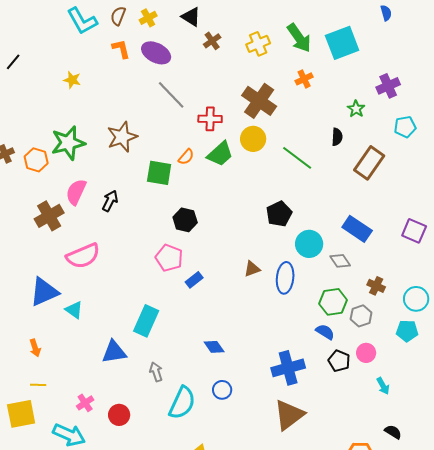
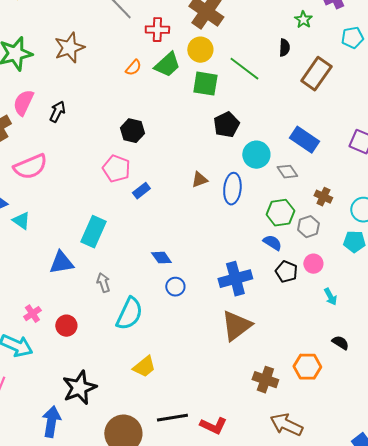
green square: (159, 173) -> (205, 84), moved
blue circle: (222, 390) -> (175, 287), moved

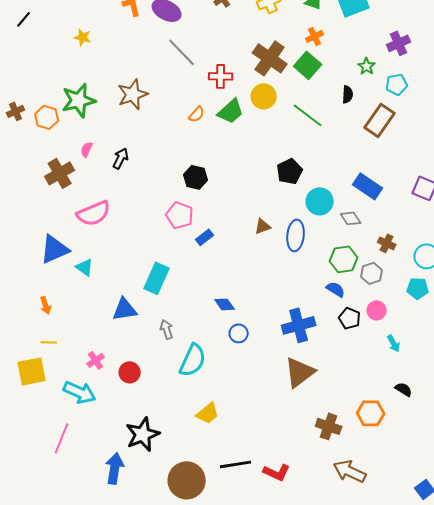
cyan pentagon: (352, 38) -> (397, 84), moved
green square: (205, 84) -> (308, 65), moved, turned 32
pink semicircle: (23, 103) -> (87, 149), size x0.6

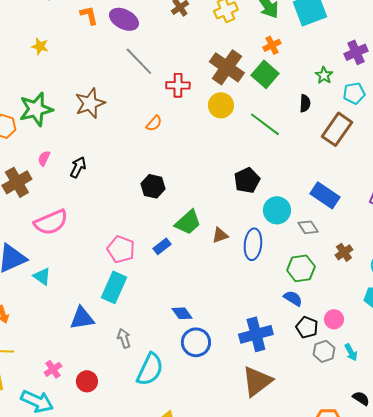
green trapezoid: (231, 111) -> (188, 222), moved
pink pentagon: (180, 215) -> (121, 249), moved
brown cross: (387, 243) -> (344, 252), turned 30
gray hexagon: (372, 273) -> (324, 351), moved
blue circle: (239, 333) -> (196, 342), size x1.5

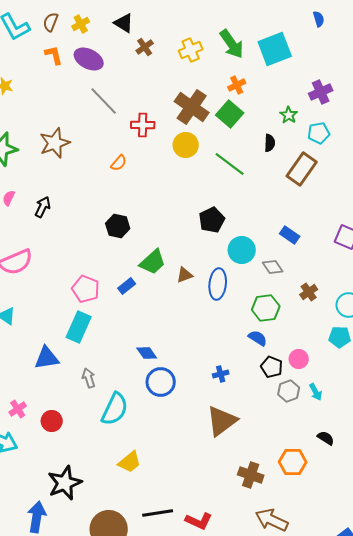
blue rectangle: (325, 195) -> (290, 235), size x0.7
blue cross: (256, 334) -> (221, 374), size x0.5

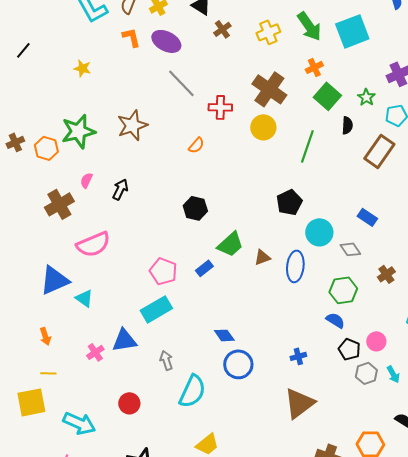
green square: (230, 114) -> (327, 96), moved
green line: (230, 164) -> (307, 146), turned 72
cyan rectangle: (79, 327) -> (156, 309), turned 36
pink cross: (18, 409) -> (95, 352), moved

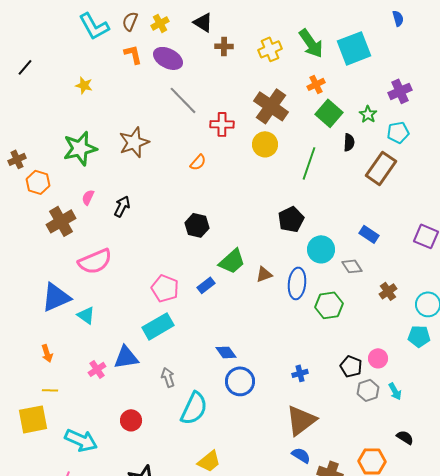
brown cross: (222, 29) -> (224, 46), turned 36
orange hexagon: (46, 148) -> (38, 182), moved
green hexagon: (343, 290) -> (329, 305), moved
blue semicircle: (335, 320) -> (301, 455), moved

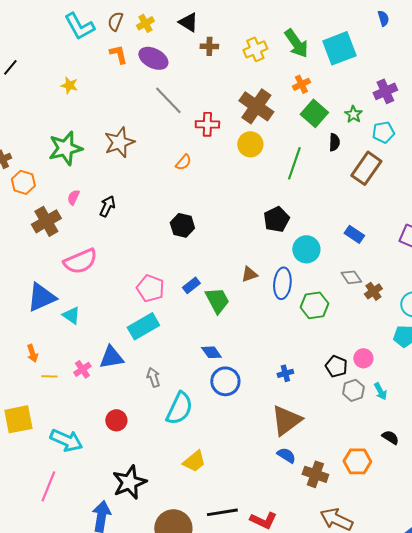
green trapezoid: (232, 261) -> (217, 300), moved, turned -76
gray diamond: (352, 266) -> (351, 277), moved
yellow line: (50, 390) -> (49, 376), moved

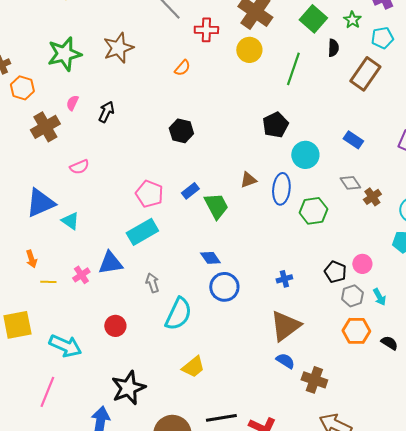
pink semicircle: (80, 261) -> (79, 167), size x0.6
orange hexagon: (357, 461) -> (356, 331), moved

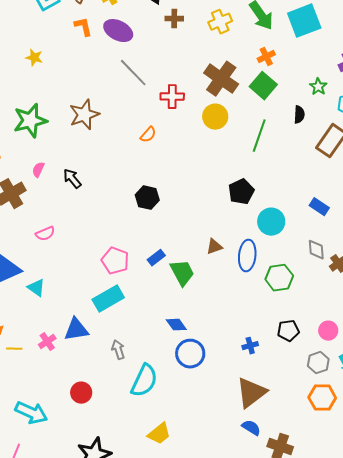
green square: (313, 19) -> (263, 86), moved
black arrow: (106, 112) -> (72, 179), turned -65
gray diamond: (350, 183) -> (316, 250), turned 30
black pentagon: (335, 272) -> (288, 331), moved, turned -30

